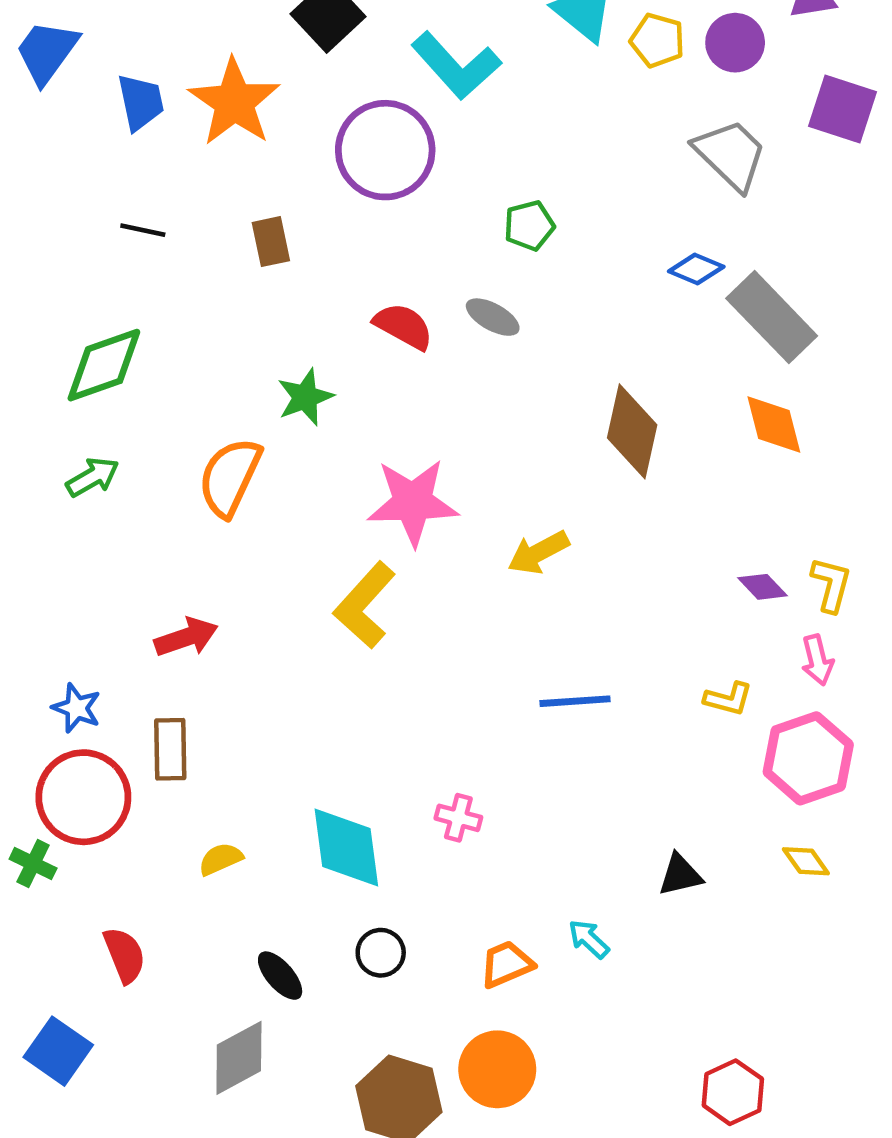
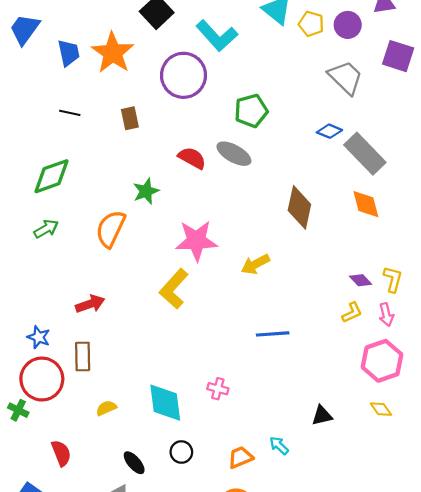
green pentagon: (529, 226) -> (251, 111), size x1.4
gray ellipse: (493, 317) -> (234, 154), size x1.4
yellow L-shape: (728, 699) -> (352, 312), moved, turned -40

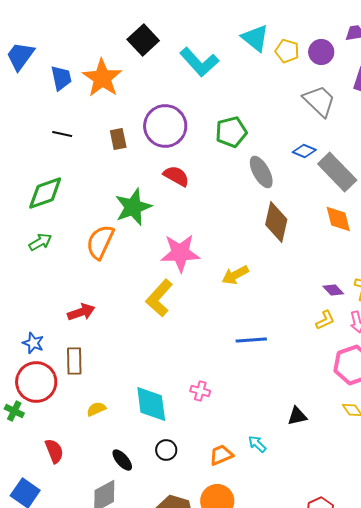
purple circle: (184, 75) -> (165, 126), moved
gray ellipse: (234, 154) -> (261, 172), moved, turned 32
green star: (146, 191) -> (133, 207), size x1.5

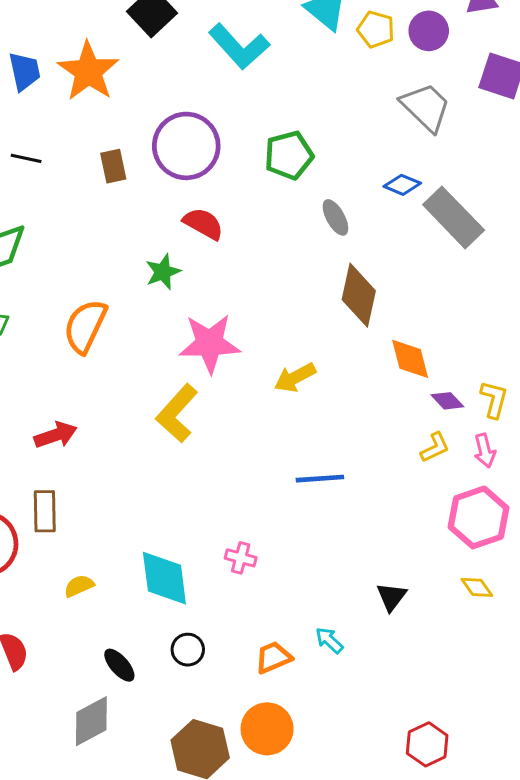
gray ellipse: (261, 172) -> (335, 217), size x0.7
green star: (133, 207) -> (163, 272), moved, size x0.6
orange diamond: (338, 219) -> (410, 359), moved
black triangle: (297, 416) -> (391, 597), turned -40

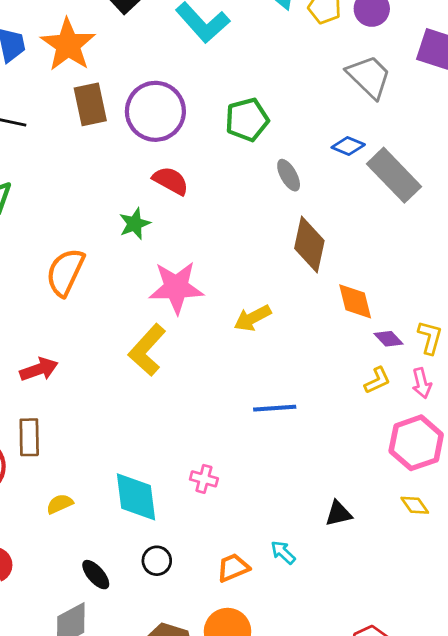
brown rectangle: (113, 166) -> (90, 104), moved, size x1.4
black triangle: (391, 597) -> (338, 514), turned 40

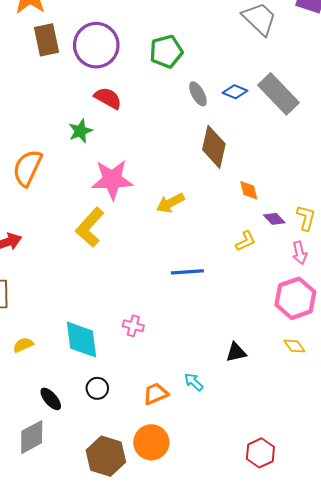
blue diamond: (348, 146) -> (235, 92), moved
orange diamond: (355, 301) -> (249, 190), size x0.7
yellow L-shape: (377, 380) -> (246, 241), moved

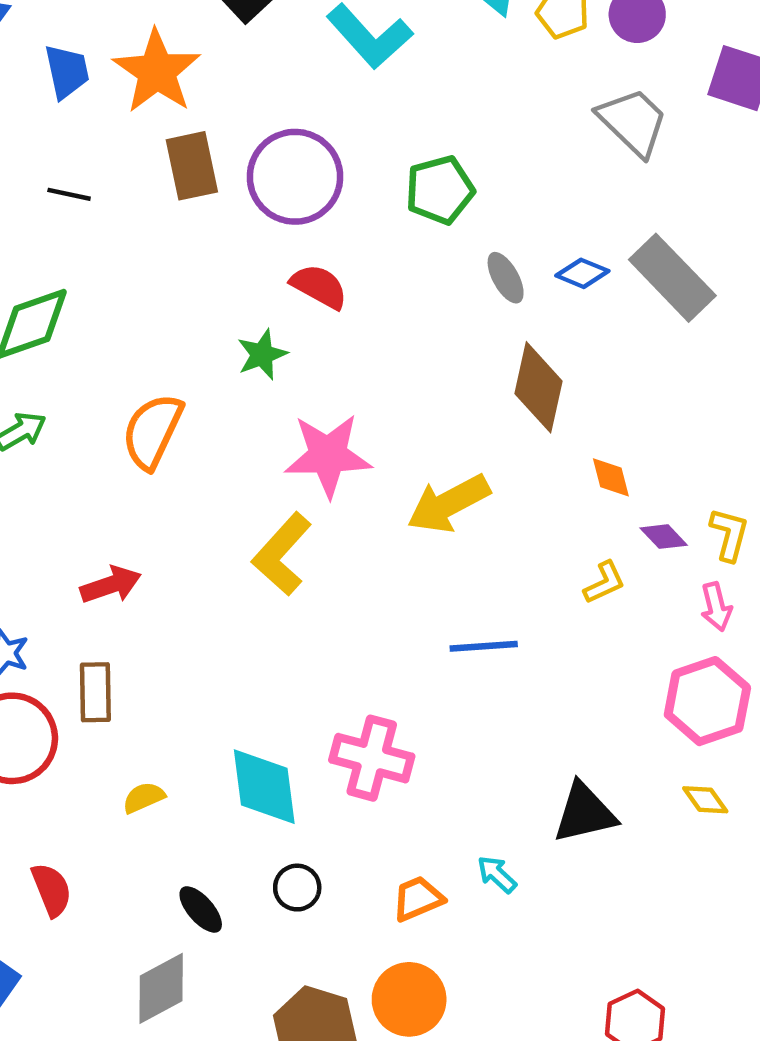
yellow arrow: (170, 203) -> (449, 504), size x1.4
pink cross: (133, 326) -> (372, 758), size x1.8
black triangle: (236, 352) -> (585, 813), size x1.5

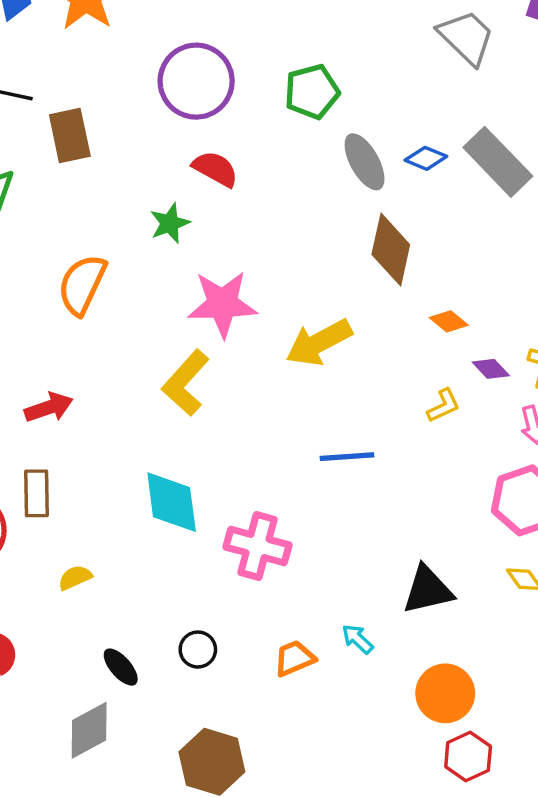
brown rectangle: (192, 166) -> (70, 135), moved
gray ellipse: (506, 278) -> (365, 162), size x1.4
orange diamond: (611, 477) -> (449, 321), turned -36
cyan diamond: (264, 787) -> (172, 502), moved
orange circle: (409, 999) -> (445, 693), moved

